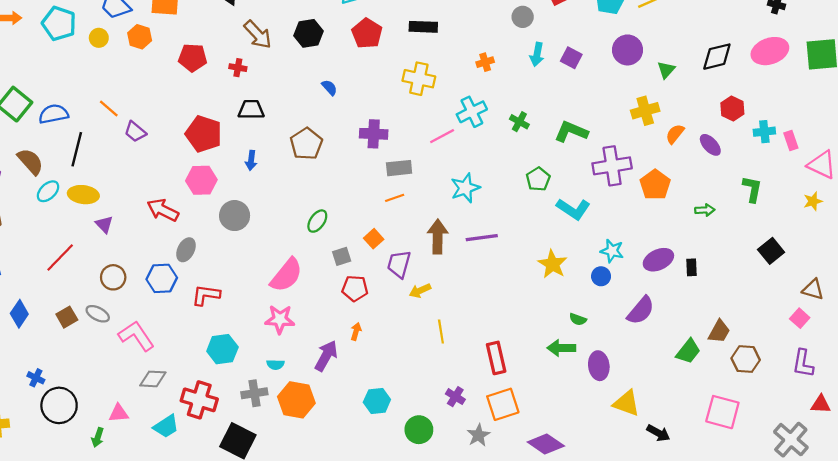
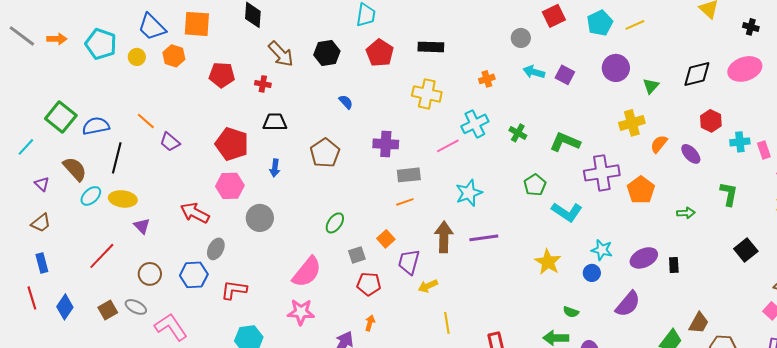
cyan arrow: (537, 54) -> (534, 72), turned 95

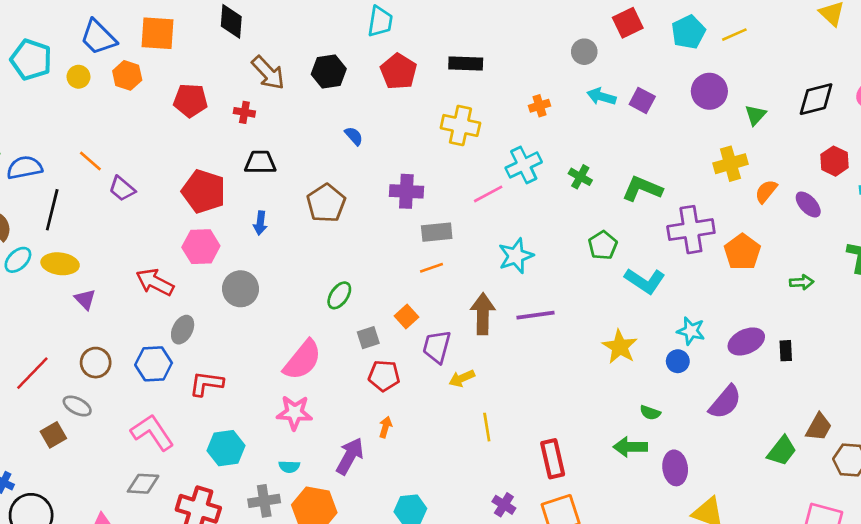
red line: (102, 256) -> (32, 373), moved
brown square: (108, 310) -> (53, 435), moved
pink L-shape: (171, 327) -> (152, 432), moved

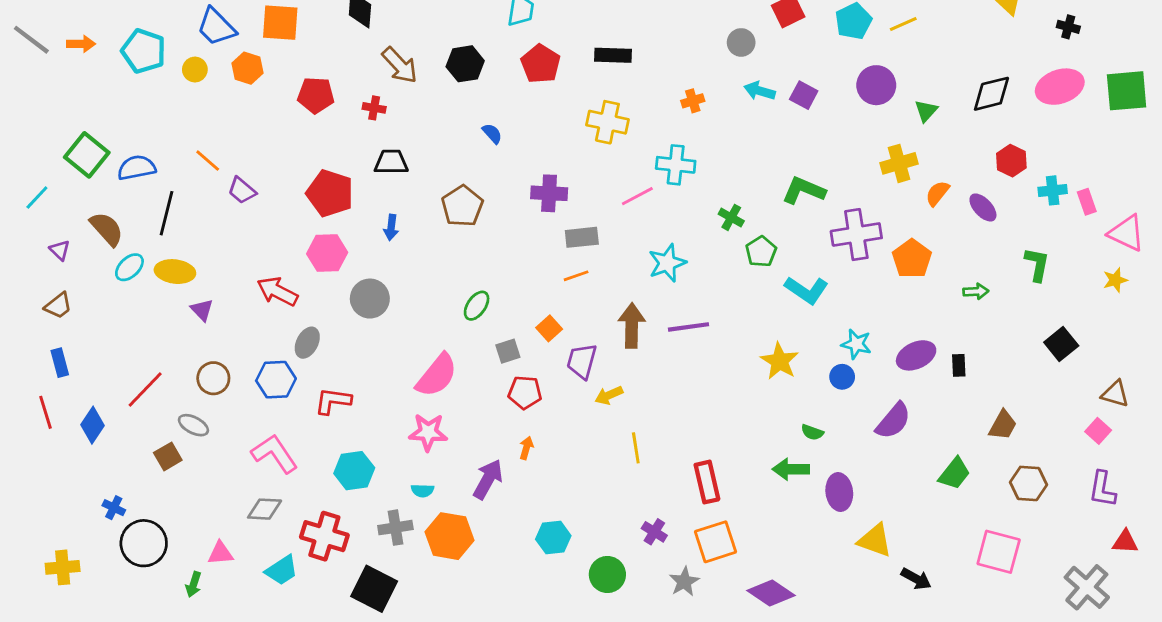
cyan cross: (524, 165) -> (676, 165), turned 32
green cross: (580, 177) -> (731, 217), moved
brown trapezoid: (819, 427) -> (1003, 425), moved

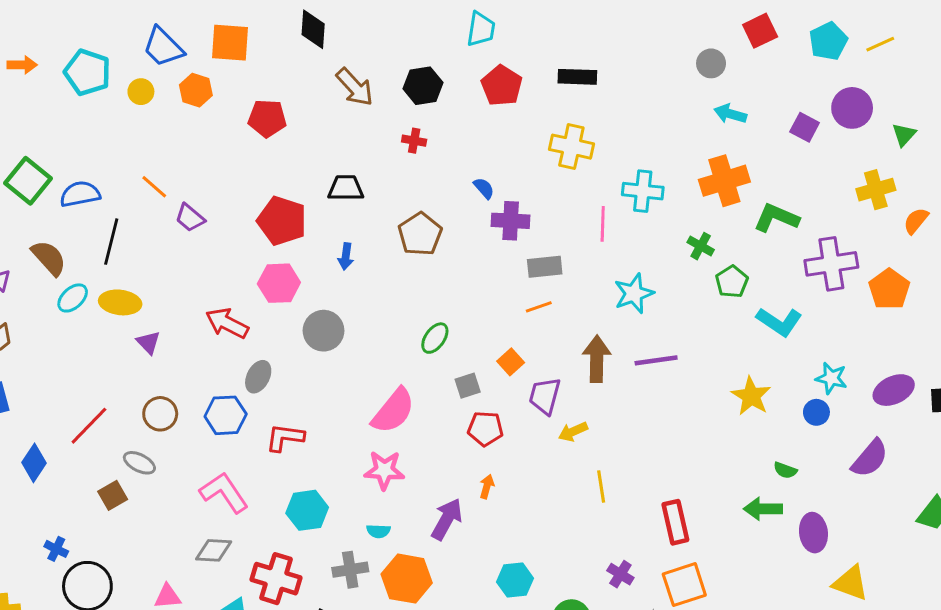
purple square: (804, 95) -> (805, 127), moved
orange cross: (693, 101) -> (724, 181), moved, size x2.0
red cross: (374, 108) -> (414, 141), moved
blue semicircle: (492, 134) -> (484, 188), moved
pink line: (637, 196) -> (603, 224), turned -60

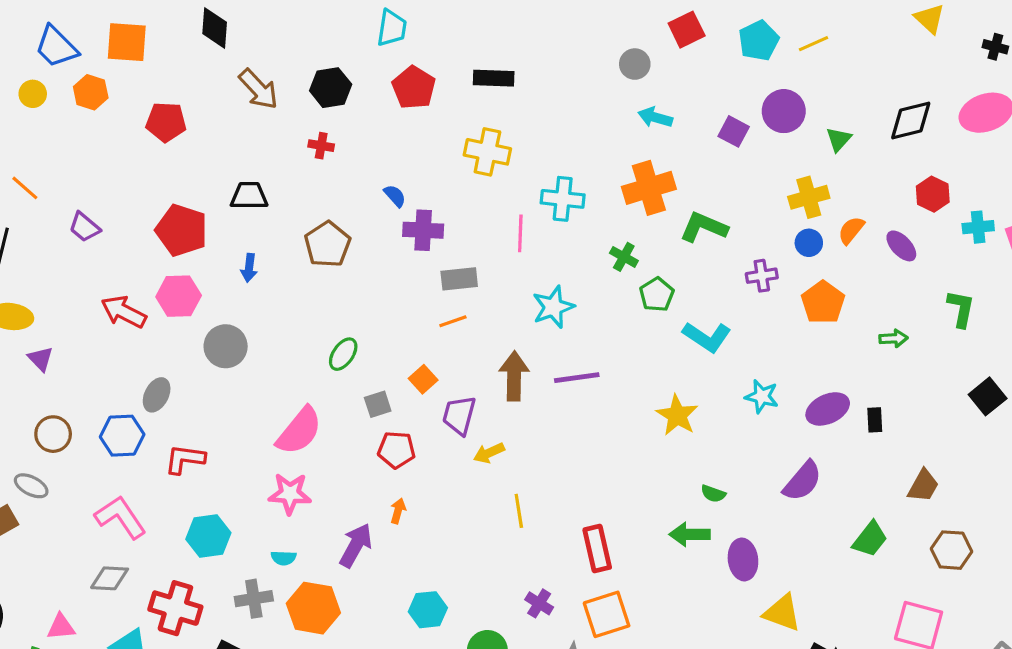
orange line: (154, 187) -> (25, 188), moved
purple cross: (831, 264) -> (762, 276), size x0.6
red arrow: (227, 323) -> (124, 312), moved
blue circle: (816, 412) -> (809, 243), moved

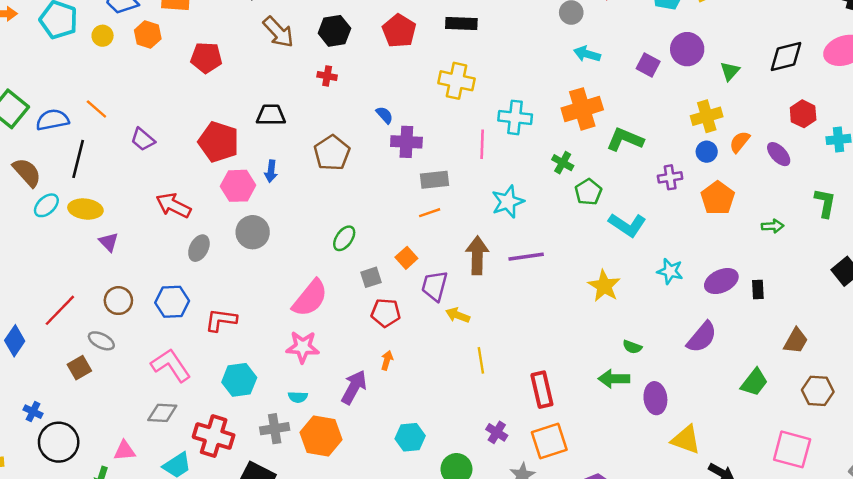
pink hexagon: (179, 296) -> (238, 186), moved
gray ellipse: (157, 395) -> (199, 248), moved
yellow arrow: (489, 453) -> (458, 315), turned 45

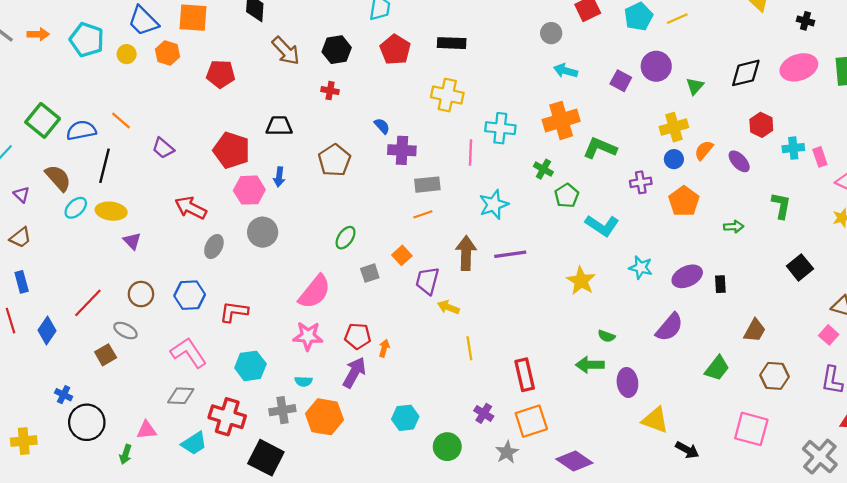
red pentagon: (386, 313) -> (358, 336), moved

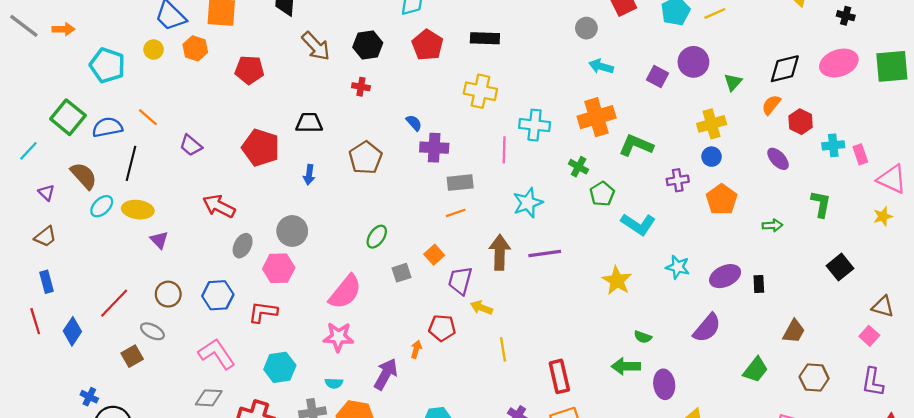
cyan pentagon: (87, 40) -> (107, 65), moved
orange semicircle: (704, 150) -> (771, 105), moved
pink hexagon: (249, 190) -> (279, 268), moved
red pentagon: (358, 336) -> (442, 328), moved

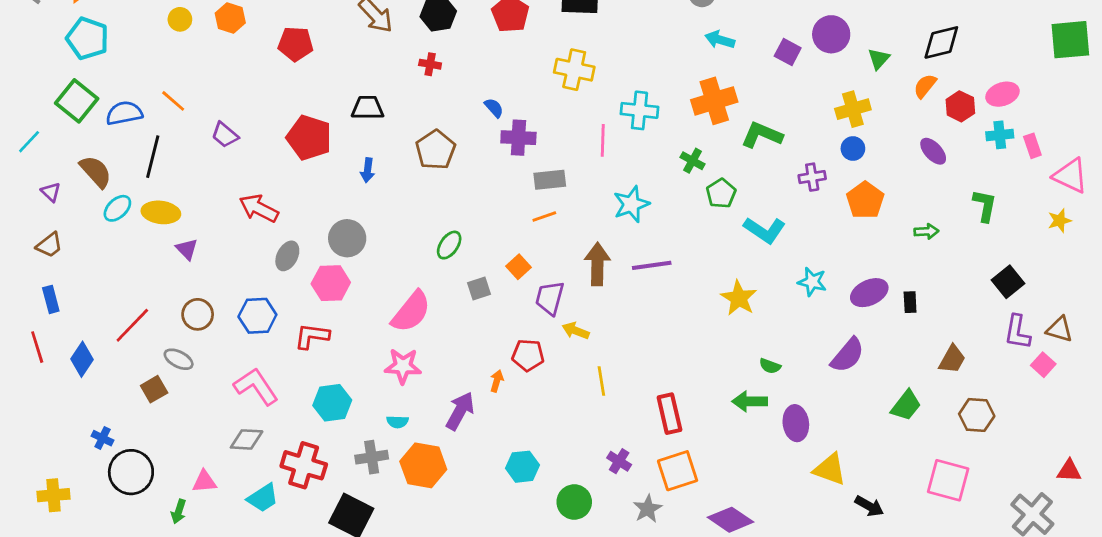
pink ellipse: (839, 63) -> (1002, 94), moved, size x0.7
cyan pentagon: (107, 65) -> (87, 38), moved
purple L-shape: (873, 382) -> (1017, 332), moved

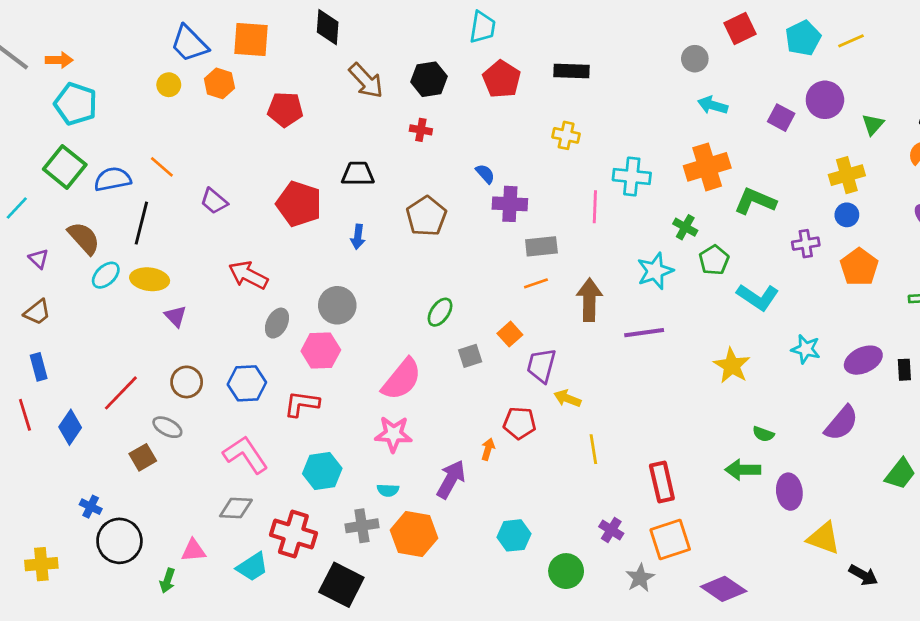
yellow cross: (574, 70) -> (566, 135), size x0.7
cyan star: (631, 204) -> (655, 271), moved
brown arrow: (597, 264) -> (589, 300), moved

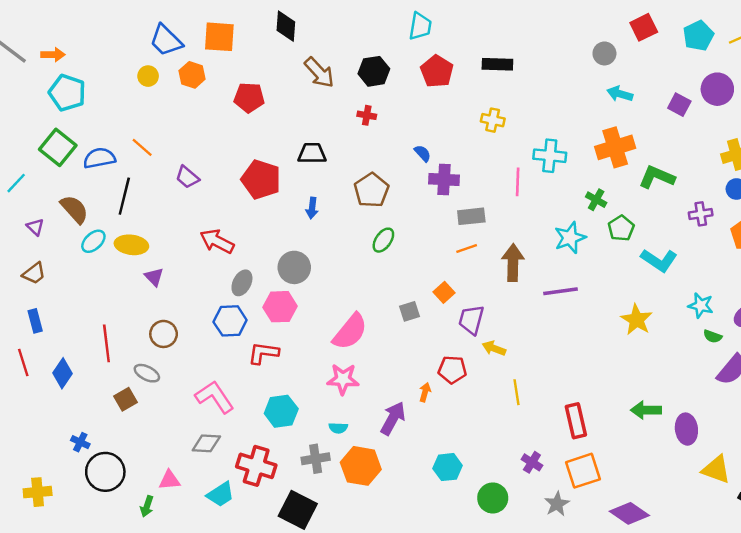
green ellipse: (440, 312) -> (383, 240), moved
blue hexagon: (247, 383) -> (230, 321), moved
red line: (121, 393) -> (106, 343), turned -51
green semicircle: (763, 434) -> (713, 336), moved

